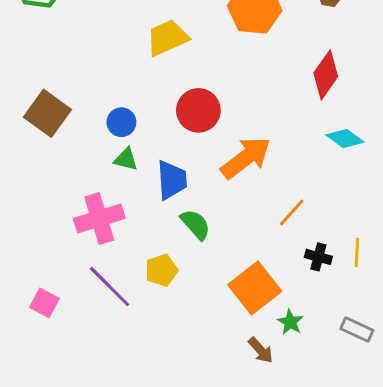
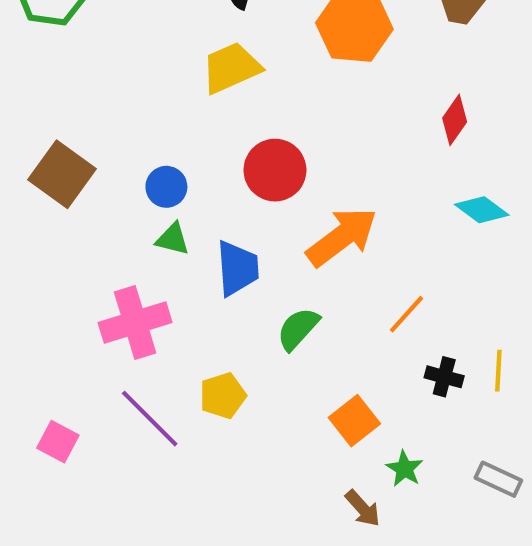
red diamond: (326, 75) -> (455, 120), size x0.7
green semicircle: (195, 224) -> (298, 329), moved, turned -96
orange square: (255, 288) -> (354, 421), size x0.7

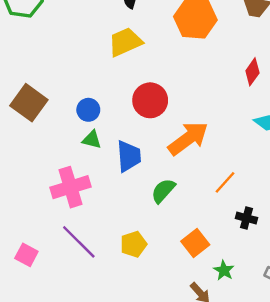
yellow pentagon: (223, 396) -> (133, 244), moved

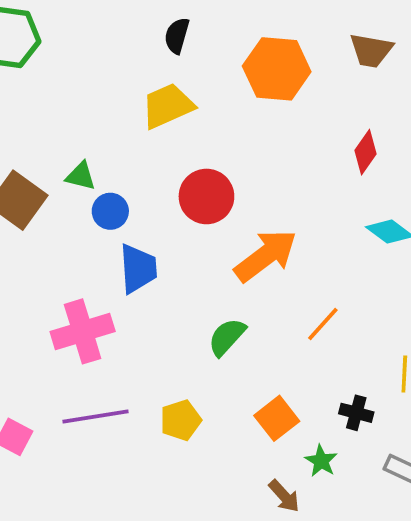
green triangle: (92, 140) -> (81, 176), moved
blue trapezoid: (129, 156) -> (138, 269), moved
black cross: (246, 218) -> (356, 413), moved
purple line: (79, 242) -> (96, 417), turned -54

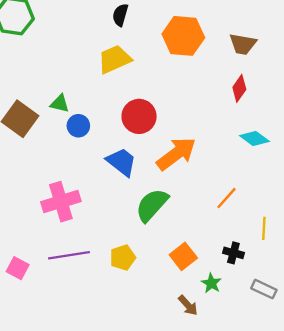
brown trapezoid: (371, 50) -> (243, 44), moved
blue trapezoid: (138, 269) -> (122, 162), moved, turned -48
orange line: (323, 324) -> (226, 198), moved
green semicircle: (227, 337) -> (152, 205), size x1.4

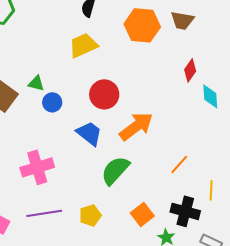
brown trapezoid: (243, 44) -> (182, 20), moved
cyan diamond: (254, 139) -> (210, 96), moved, turned 50
black cross: (233, 253) -> (185, 211), size x1.6

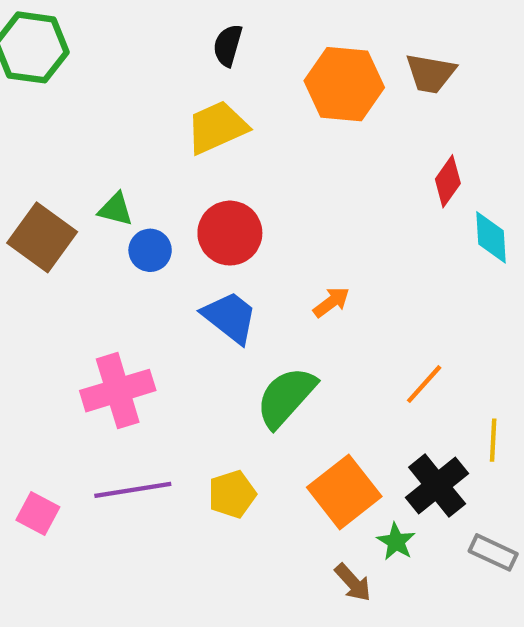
red circle: (104, 94) -> (230, 233), moved
orange arrow: (136, 126) -> (331, 302), size x0.5
black cross: (185, 211) -> (437, 485), turned 36
orange square: (142, 214) -> (344, 492), size x1.4

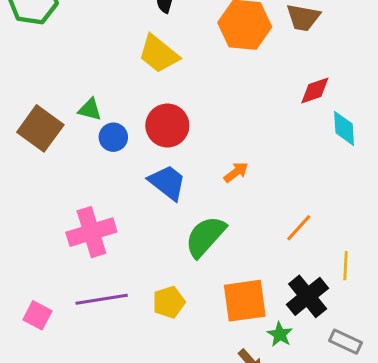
yellow trapezoid: (217, 127) -> (159, 54), turned -117
red diamond: (448, 181) -> (315, 90), turned 36
orange square: (344, 492) -> (245, 301), turned 30

